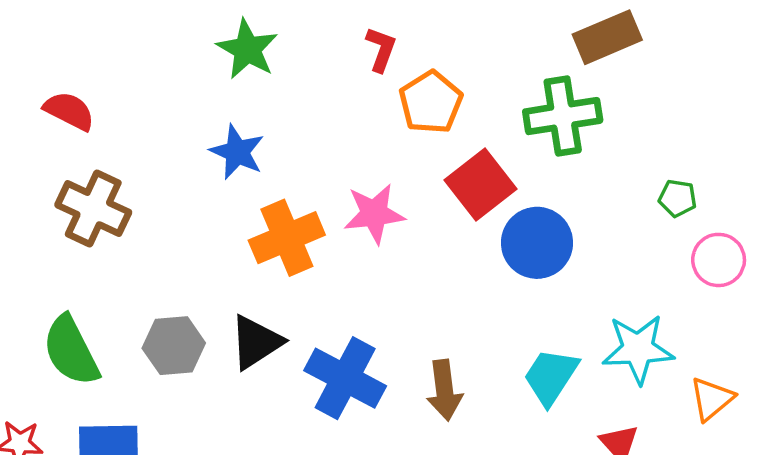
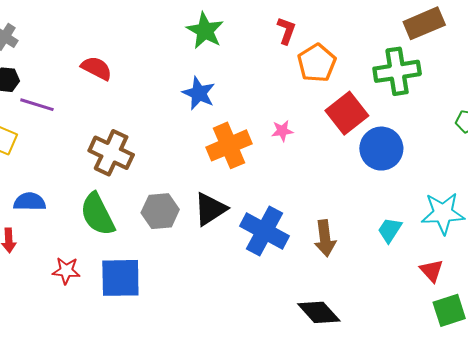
brown cross: (93, 209) -> (111, 153), moved
pink star: (374, 214) -> (282, 131), size x0.6
cyan trapezoid: (551, 376) -> (390, 230), size x0.7

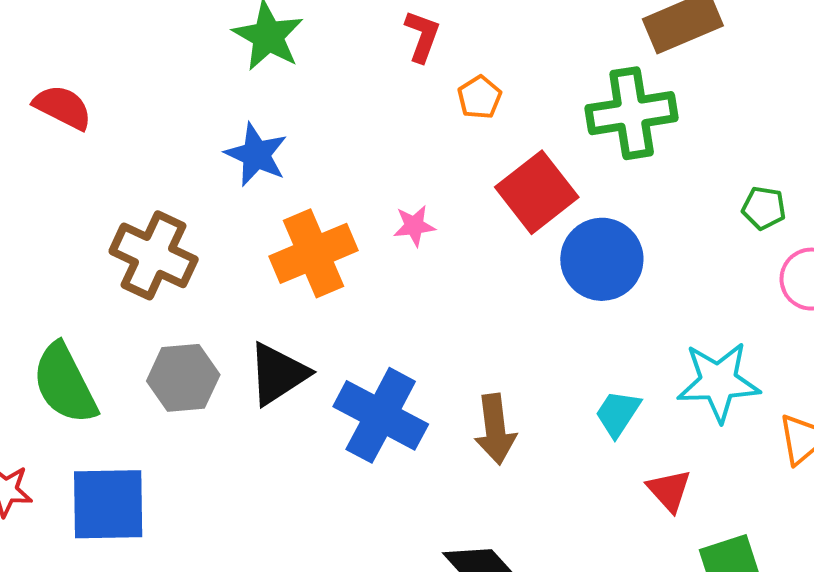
orange pentagon: (317, 63) -> (479, 97), size x0.6
brown cross: (111, 153) -> (154, 255), moved
red triangle: (431, 271) -> (669, 490), moved

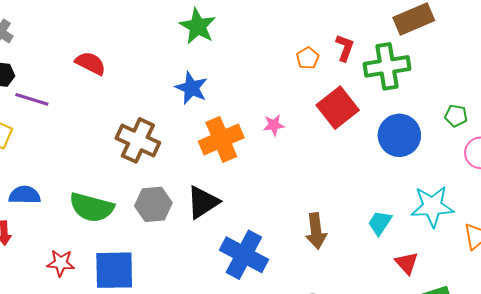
red L-shape: (422, 36) -> (345, 48), moved
blue circle: (602, 259) -> (399, 135), moved
green semicircle: (65, 384) -> (92, 207), turned -48
blue cross: (381, 415) -> (244, 255), moved

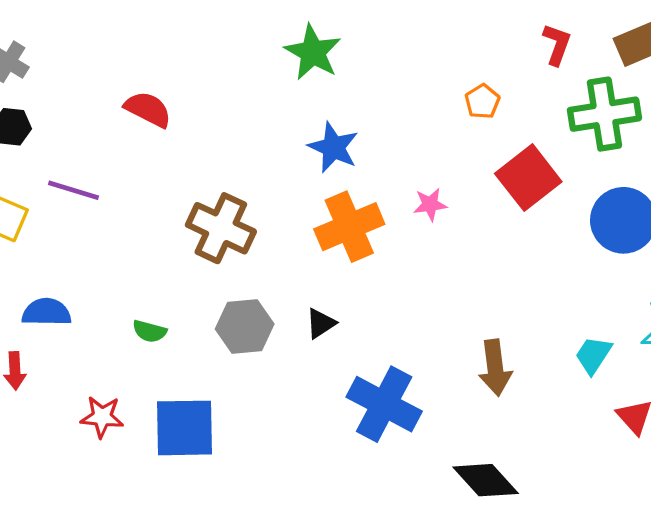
red L-shape: (345, 48) -> (557, 44), moved
blue star: (191, 88) -> (333, 147), moved
purple line: (32, 99) -> (73, 190), moved
black triangle: (203, 202) -> (321, 323), size x0.6
green semicircle: (92, 207) -> (150, 331), size x0.5

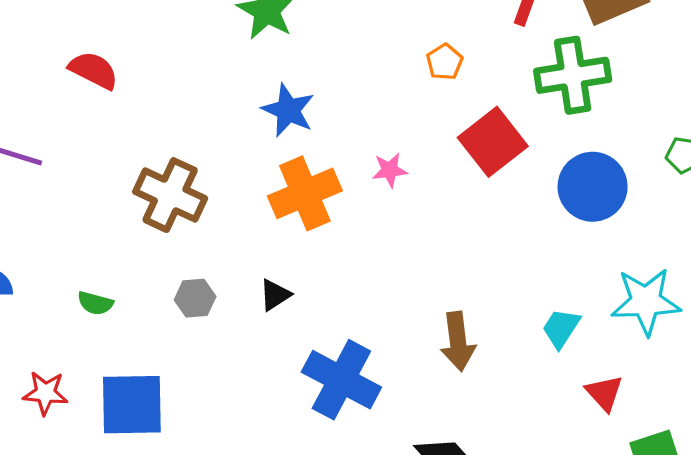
gray hexagon: (245, 326) -> (195, 298), size x0.7

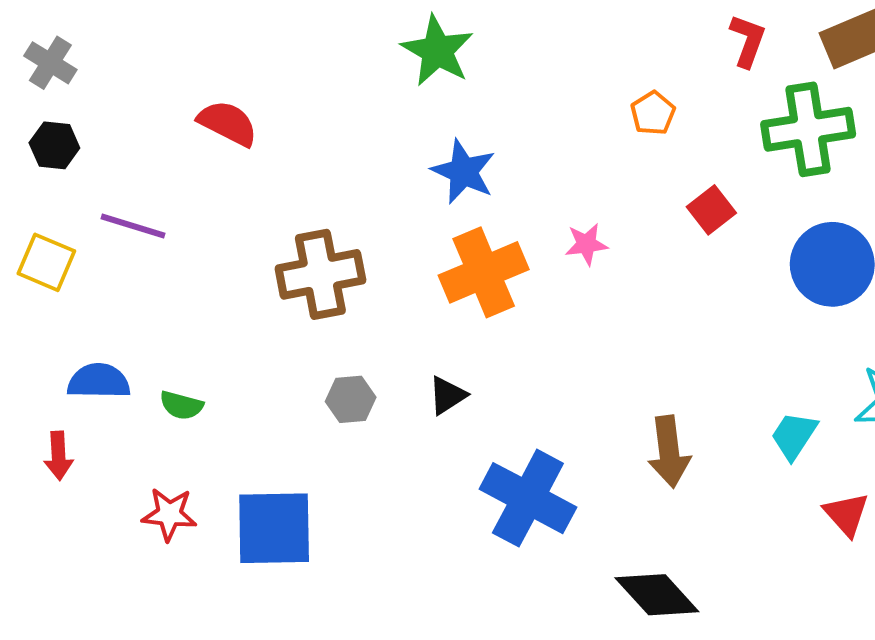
red square: (493, 142) -> (711, 210), size x0.6
brown cross: (170, 195) -> (320, 274), turned -36
green semicircle: (95, 303) -> (181, 405), moved

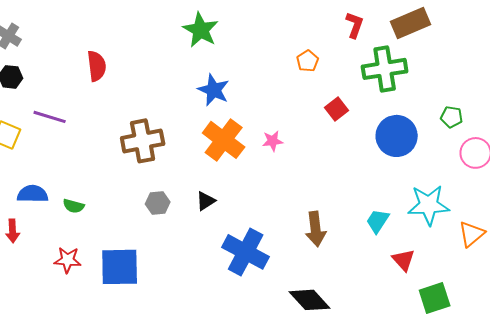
red semicircle: (228, 123) -> (97, 66), turned 56
pink star: (586, 244) -> (273, 141), moved
orange cross: (484, 272) -> (224, 140), turned -30

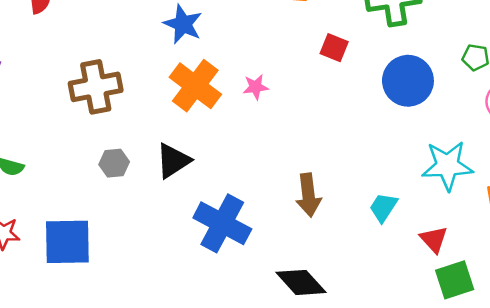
red square: (337, 109) -> (334, 48), turned -30
black triangle: (206, 201) -> (173, 161), size x1.5
cyan trapezoid: (378, 221) -> (383, 207), moved
red triangle: (404, 260) -> (434, 239), moved

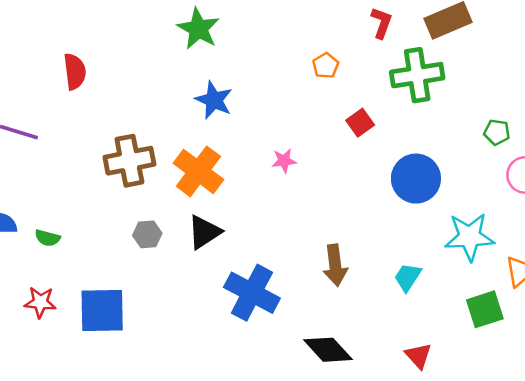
red square: (334, 48) -> (360, 123), turned 32
blue circle: (408, 81) -> (416, 179), moved
orange cross: (195, 86) -> (198, 171), moved
red triangle: (434, 239) -> (418, 356), moved
green square: (455, 280) -> (485, 309), moved

